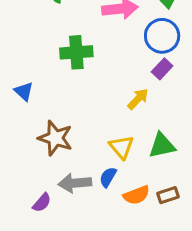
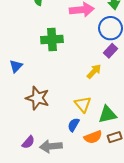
blue triangle: (24, 91) -> (16, 66), turned 32
green triangle: (162, 146) -> (107, 114), moved
gray arrow: (75, 183) -> (51, 146), moved

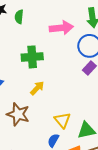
yellow arrow: (94, 71) -> (37, 88), moved

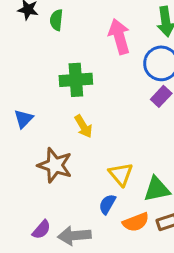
pink arrow: (61, 28) -> (119, 36), turned -100
yellow arrow: (37, 88) -> (83, 126), turned 105

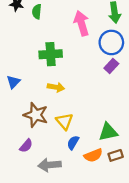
yellow arrow: (83, 126) -> (56, 87), turned -49
yellow triangle: (121, 174) -> (64, 121), moved
purple semicircle: (41, 230) -> (26, 146), moved

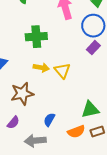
brown star: (36, 115) -> (22, 94), turned -30
yellow triangle: (64, 121) -> (62, 71), moved
blue semicircle: (73, 143) -> (49, 120), moved

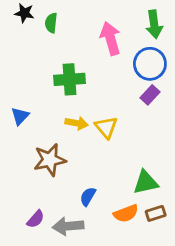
purple semicircle: (13, 123) -> (36, 219), moved

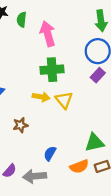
pink arrow: (110, 38) -> (48, 34), moved
green cross: (69, 79) -> (52, 70), moved
brown star: (50, 160) -> (20, 125), size x0.6

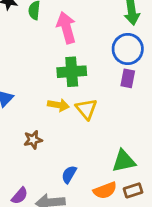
purple rectangle: (98, 75) -> (128, 78), turned -32

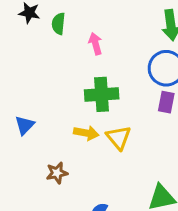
pink arrow: (66, 28) -> (95, 44), size x0.6

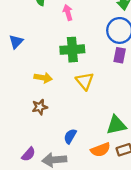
blue triangle: (25, 125) -> (16, 42), moved
yellow arrow: (86, 133) -> (43, 78), moved

